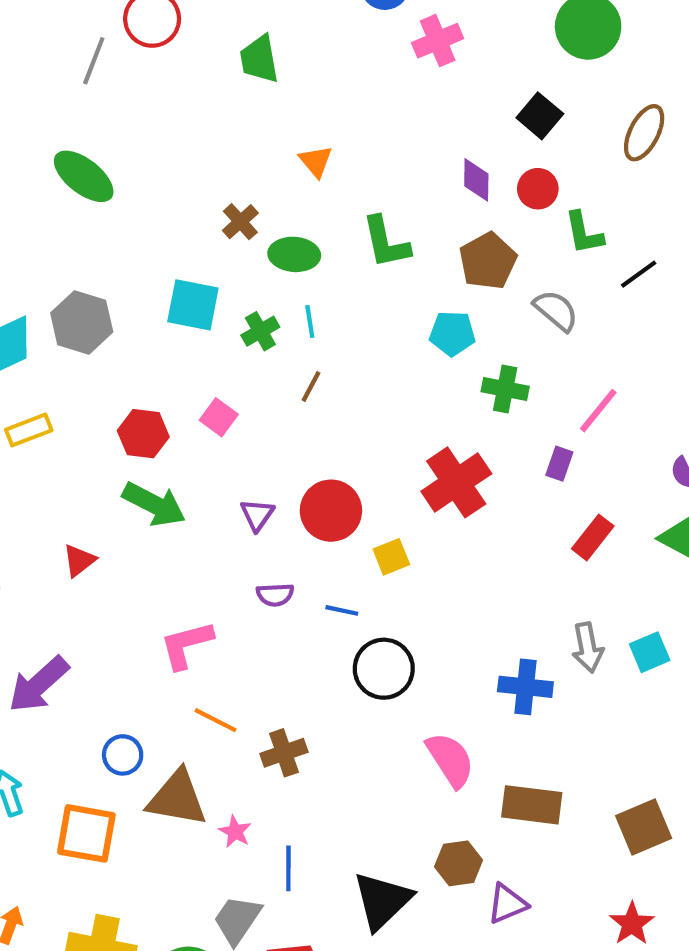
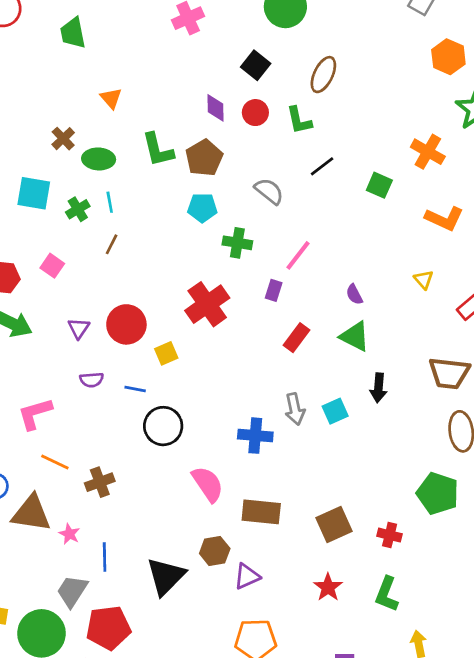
green L-shape: (584, 233) -> (299, 120), moved
brown pentagon: (488, 261) -> (204, 158), moved

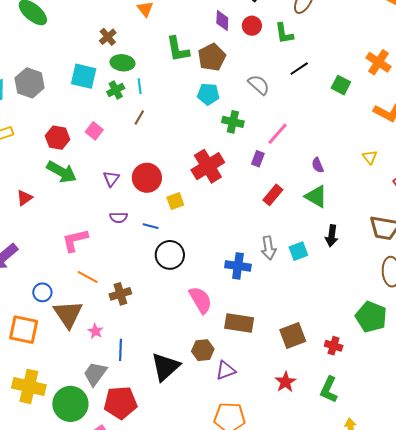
green ellipse: (99, 159) -> (122, 63), moved
brown triangle: (31, 513) -> (68, 314), turned 44

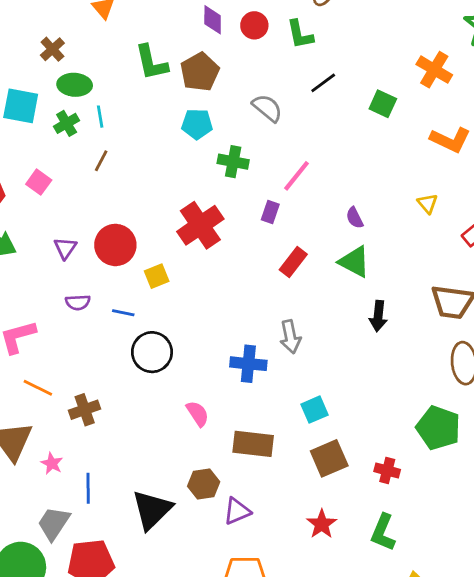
cyan square: (298, 251) -> (315, 410), moved
pink semicircle: (200, 300) -> (198, 414), size x0.7

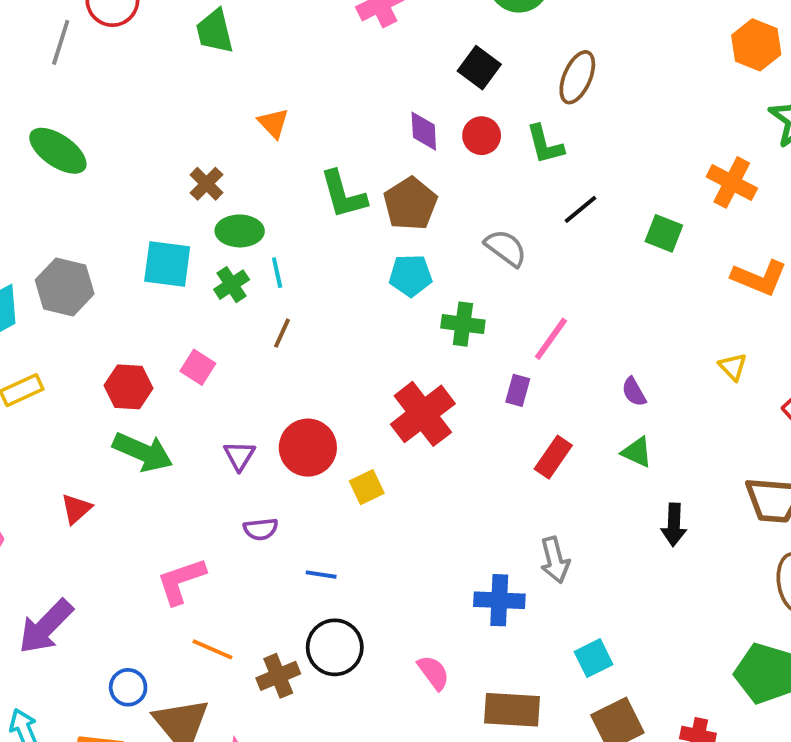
green triangle: (354, 262) -> (637, 452), size x0.7
blue line: (123, 313) -> (321, 575), moved
black circle: (152, 352) -> (335, 647), moved

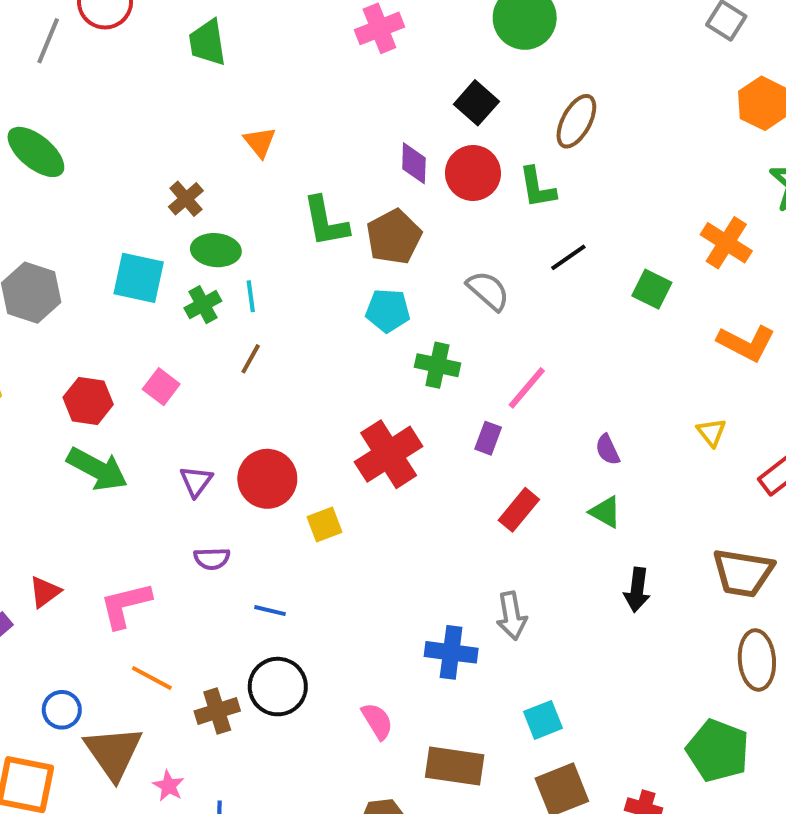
red circle: (482, 136) -> (473, 173), size x1.4
red triangle: (76, 509) -> (45, 592), moved

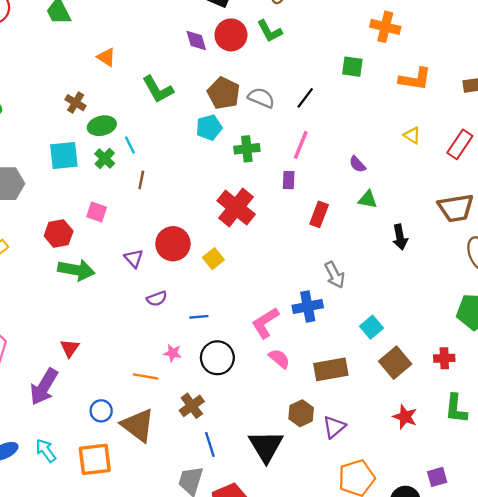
brown pentagon: (394, 237) -> (224, 93), moved
black line: (568, 257) -> (305, 98), moved
pink L-shape: (125, 605) -> (265, 323), moved
brown cross: (217, 711) -> (192, 406), moved
pink star: (169, 786) -> (173, 353), moved

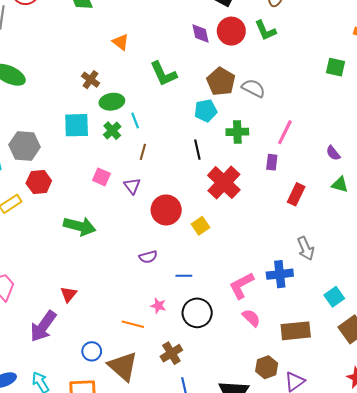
black line: (305, 98) -> (197, 150), moved, turned -54
red hexagon: (59, 234) -> (39, 182), moved
purple triangle: (134, 258) -> (132, 186), moved

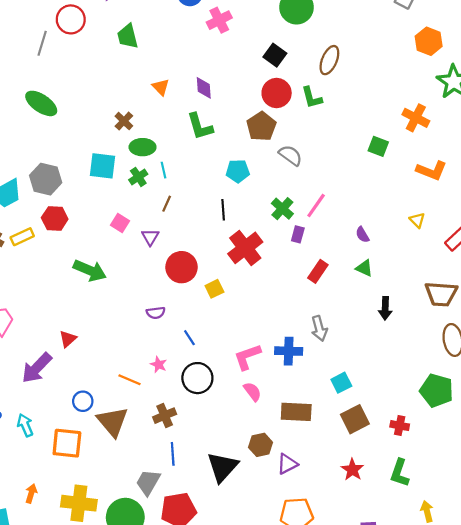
purple diamond: (200, 34) -> (204, 88), moved
brown pentagon: (221, 82) -> (261, 126), moved
green cross: (237, 132) -> (282, 209), moved, turned 35
blue line: (184, 276) -> (189, 338), turned 49

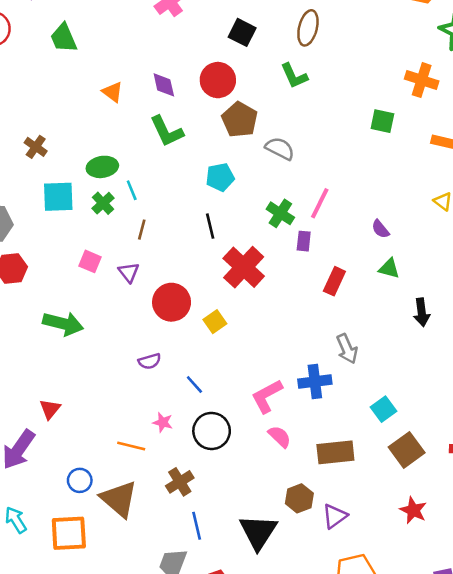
red circle: (277, 93) -> (218, 80), moved
brown cross: (124, 121) -> (36, 147), moved

